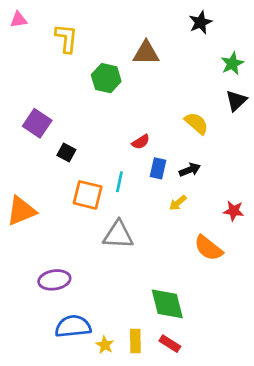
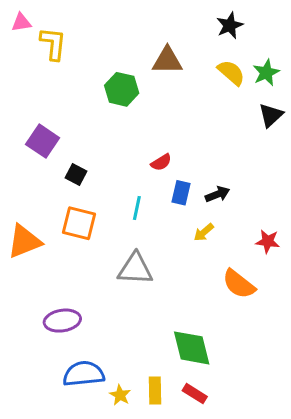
yellow L-shape: (66, 38) -> (53, 44), moved
yellow semicircle: (196, 123) -> (231, 73), moved
orange square: (88, 195) -> (79, 223), moved

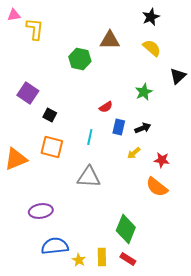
green star: (266, 73) -> (144, 92), moved
red star: (268, 241) -> (162, 160), moved
green diamond: (192, 348) -> (126, 229), turned 36

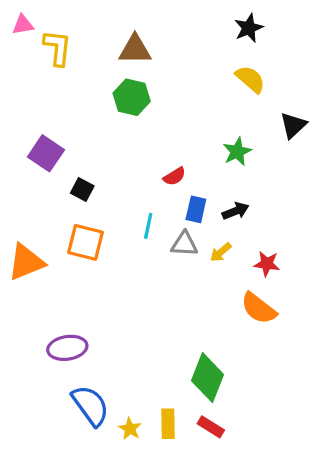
brown triangle: (110, 40) -> (135, 49), moved
gray triangle: (89, 177) -> (184, 244), moved, size x0.7
blue semicircle: (55, 246) -> (90, 406), turned 60

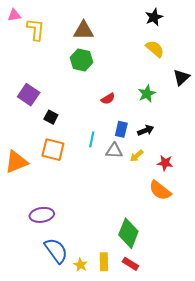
red semicircle: (175, 176) -> (108, 99), moved

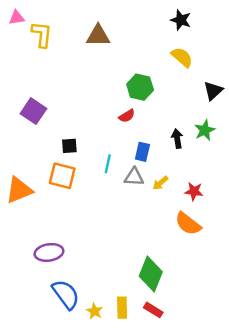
black star: (154, 17) -> (181, 20), turned -30
green hexagon: (82, 60) -> (140, 87), moved
green star: (147, 94) -> (205, 130), moved
black square: (51, 117) -> (69, 146), moved, turned -32
black arrow: (146, 130) -> (177, 139), moved, turned -77

